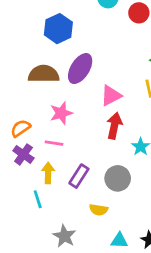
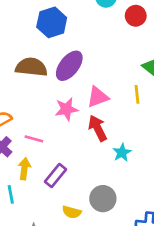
pink star: (61, 113) -> (66, 109), moved
red arrow: (114, 126) -> (98, 128), turned -45
gray circle: (118, 178) -> (103, 199), moved

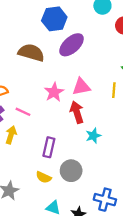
purple ellipse: (69, 66) -> (72, 45), moved
pink star: (66, 109) -> (54, 92), turned -30
purple rectangle: (56, 175) -> (49, 147), moved, turned -36

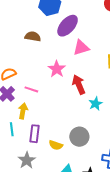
brown semicircle: (31, 53) -> (33, 36), size x0.7
pink triangle: (81, 87) -> (81, 48), moved
purple rectangle: (49, 147) -> (34, 134), moved

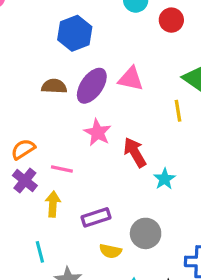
purple ellipse: (68, 26) -> (92, 86), moved
pink triangle: (81, 48) -> (131, 79), moved, turned 36
cyan line: (12, 129) -> (40, 252), moved
purple rectangle: (34, 134) -> (96, 217), moved, turned 72

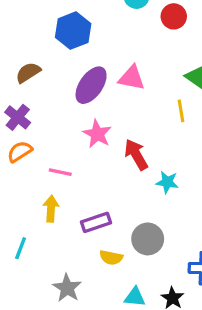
brown semicircle: (54, 86) -> (28, 73), moved, turned -35
cyan star: (165, 179) -> (167, 182), turned -30
purple cross: (25, 181) -> (18, 117), moved
cyan line: (40, 252) -> (21, 248), moved, turned 35

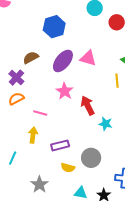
brown semicircle: (28, 73) -> (31, 58), moved

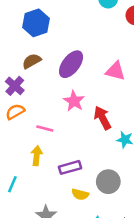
blue hexagon: (54, 27) -> (36, 23), moved
pink triangle: (88, 58) -> (115, 71), moved

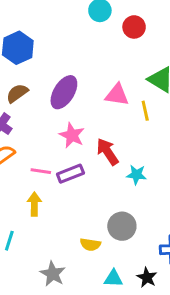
purple rectangle: (70, 167) -> (70, 174), moved

